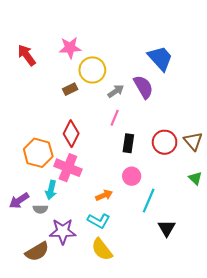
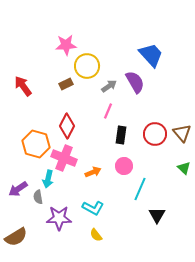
red arrow: (27, 55) -> (23, 86), moved
orange arrow: (104, 195) -> (93, 172), moved
gray semicircle: (40, 209) -> (38, 197), turned 80
yellow semicircle: (102, 249) -> (96, 235), size x0.6
brown semicircle: (37, 252) -> (16, 237), moved

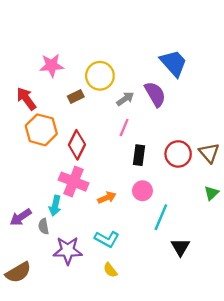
pink star: (66, 45) -> (52, 65), moved
orange hexagon: (36, 144) -> (41, 130), moved
green triangle: (184, 168) -> (211, 193), turned 32

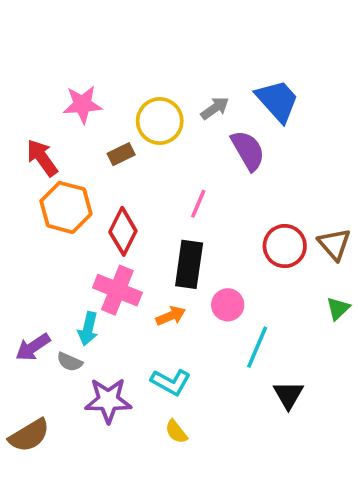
gray arrow: (125, 99) -> (215, 108), moved
black rectangle: (139, 155) -> (189, 264), moved, size x1.4
gray semicircle: (44, 226) -> (70, 362), turned -56

